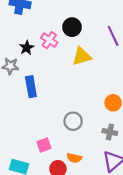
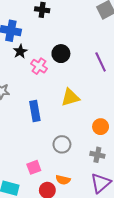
black star: (27, 48) -> (20, 52), moved
yellow triangle: (82, 56) -> (70, 97), moved
blue rectangle: (31, 87) -> (35, 111), moved

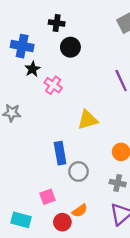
black circle: (61, 54) -> (70, 47), moved
blue rectangle: (35, 111) -> (60, 153), moved
orange semicircle: (63, 180) -> (80, 211), turned -48

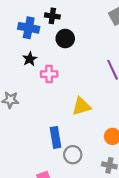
blue cross: (22, 46) -> (29, 28), moved
pink cross: (53, 85) -> (49, 74), turned -35

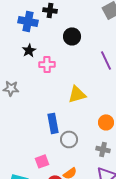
black circle: (65, 39) -> (72, 36), moved

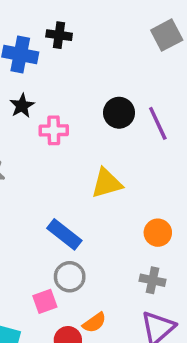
black circle: (72, 36) -> (119, 113), moved
blue rectangle: (53, 123) -> (64, 234), turned -42
gray circle: (69, 139) -> (70, 277), moved

